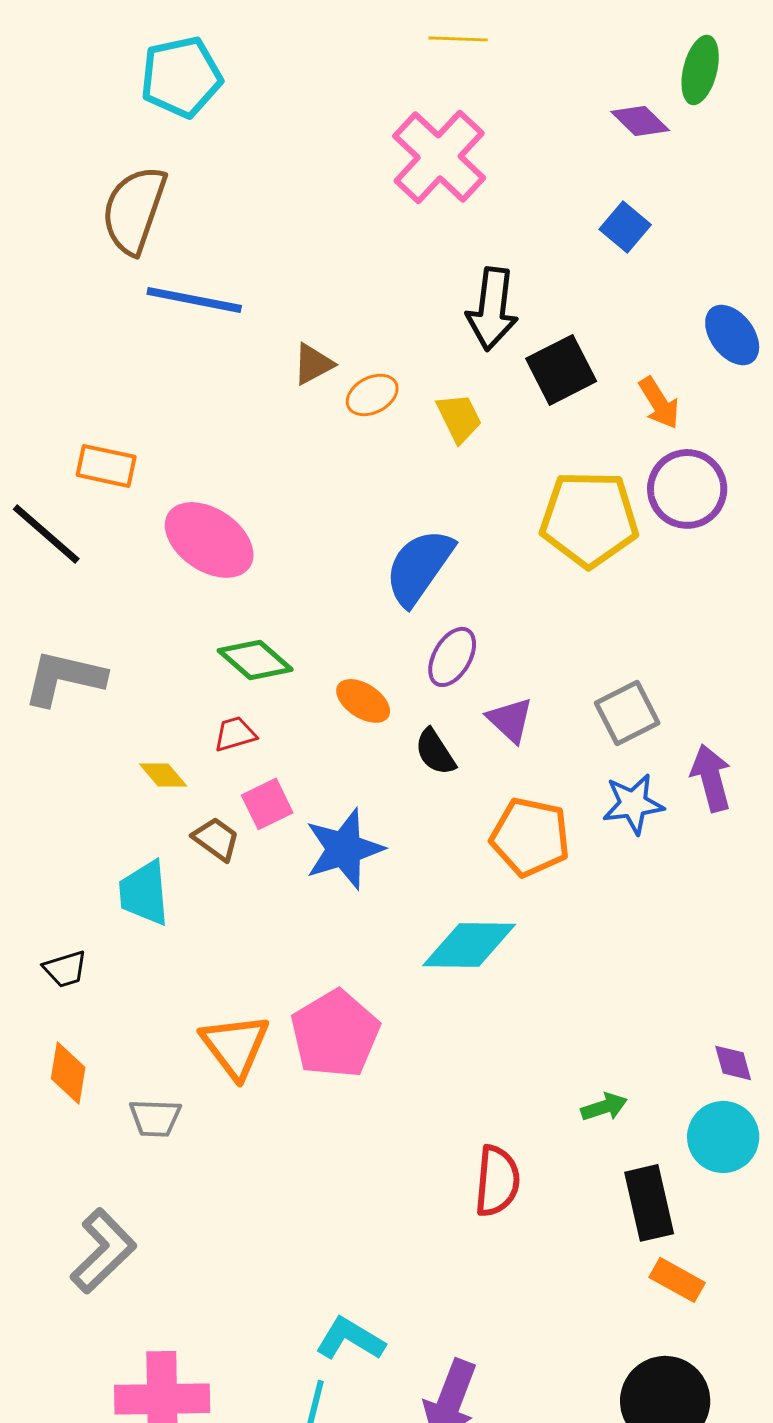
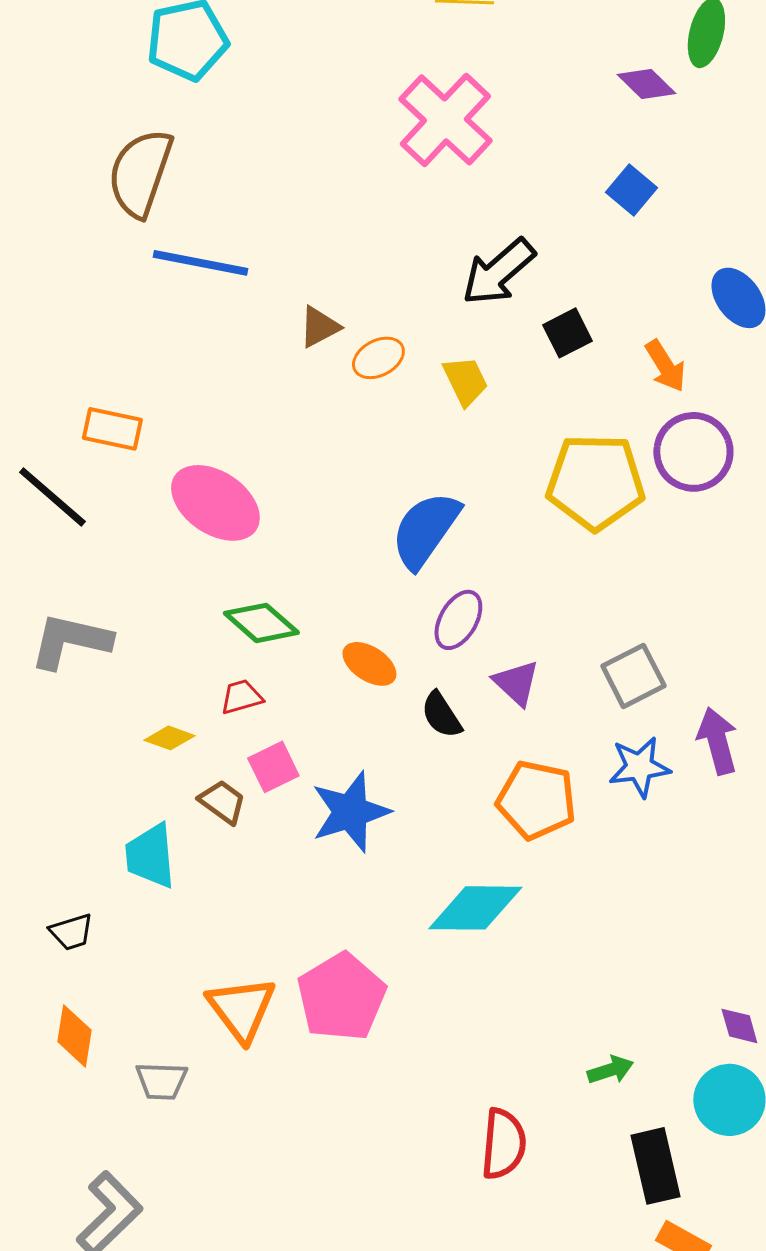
black arrow: (492, 309) -> (498, 272), turned 42
black square: (561, 370) -> (567, 333), size x0.7
yellow diamond: (163, 775) -> (169, 738), turned -30

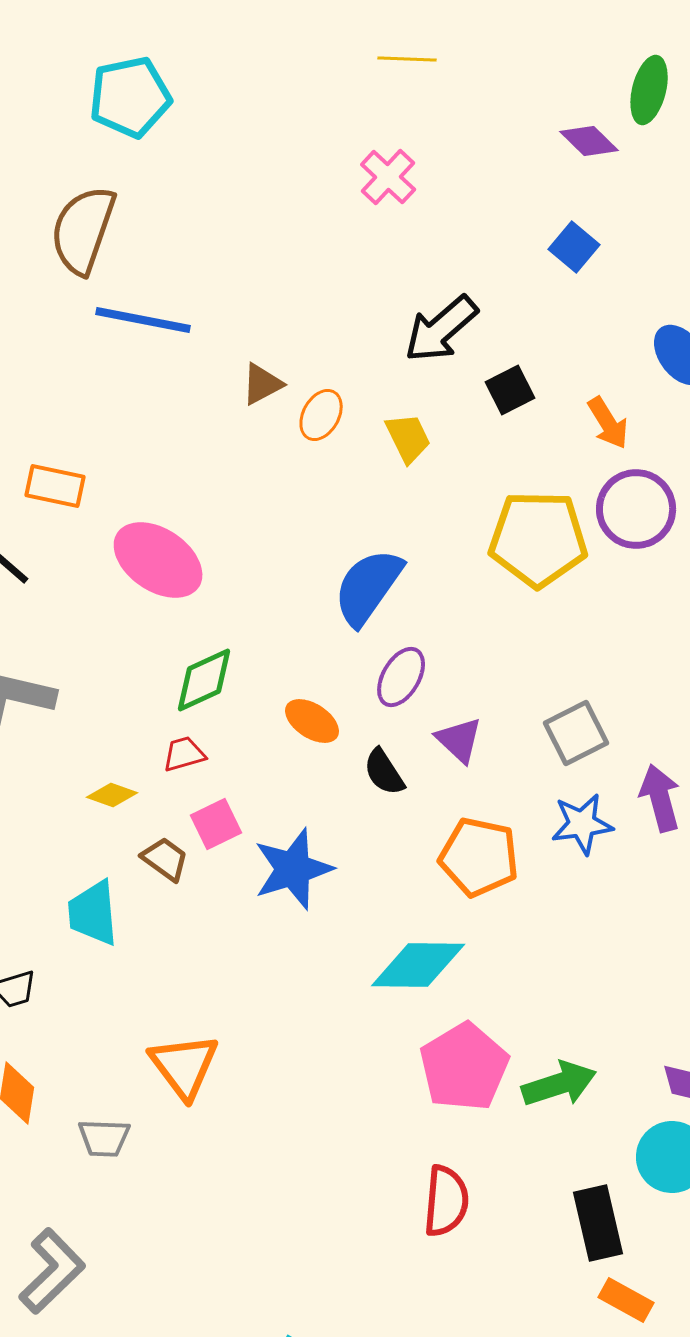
pink cross: (445, 120) -> (388, 177), size x0.6
orange ellipse: (378, 358) -> (321, 415), turned -33
green diamond: (261, 623) -> (204, 680), turned -66
pink pentagon: (341, 997) -> (464, 1067), moved
green arrow: (610, 1070) -> (559, 1084), moved, size x1.6

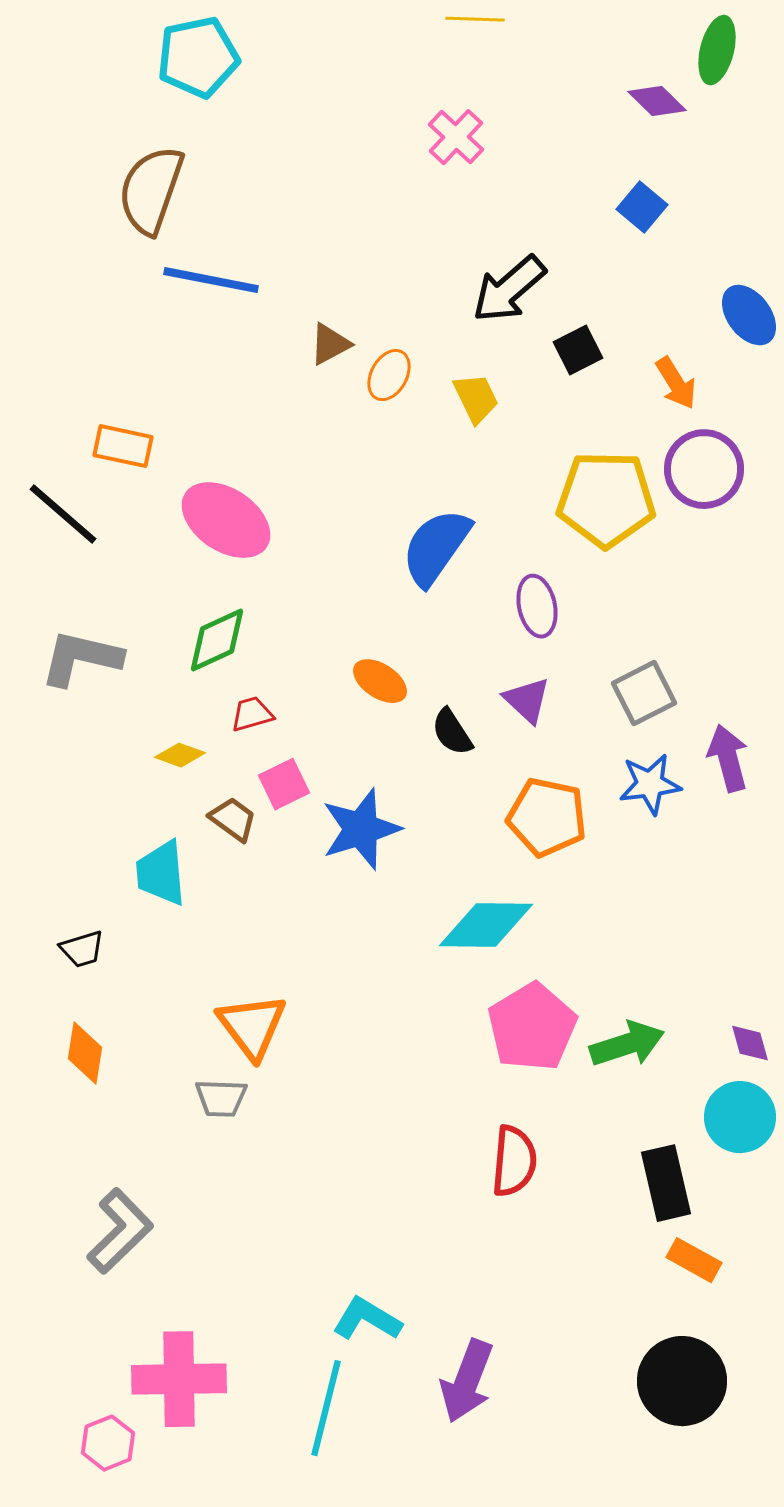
purple ellipse: (401, 677) -> (537, 606), moved, turned -42
green diamond: (204, 680) -> (217, 640), moved
gray trapezoid: (104, 1138) -> (221, 1098), moved

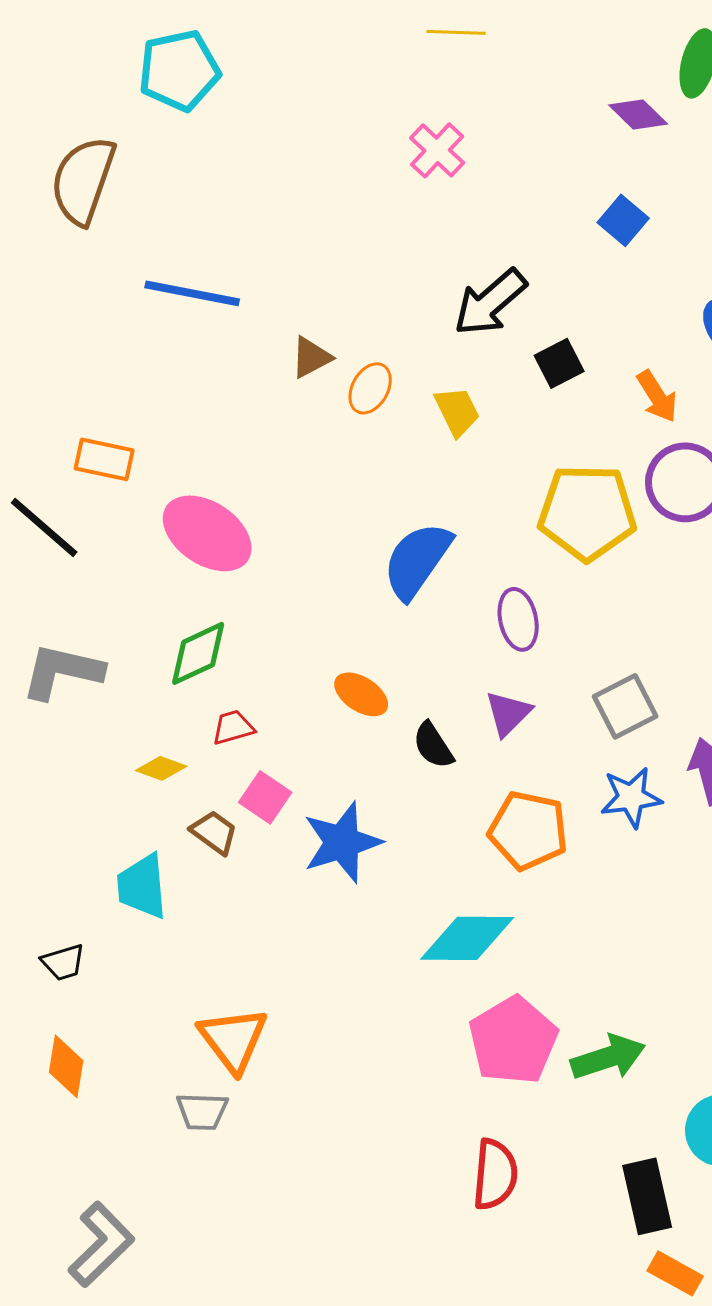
brown semicircle: (151, 190) -> (83, 180), moved
purple triangle: (527, 700) -> (508, 713), turned 32
pink square: (284, 784) -> (265, 797), turned -30

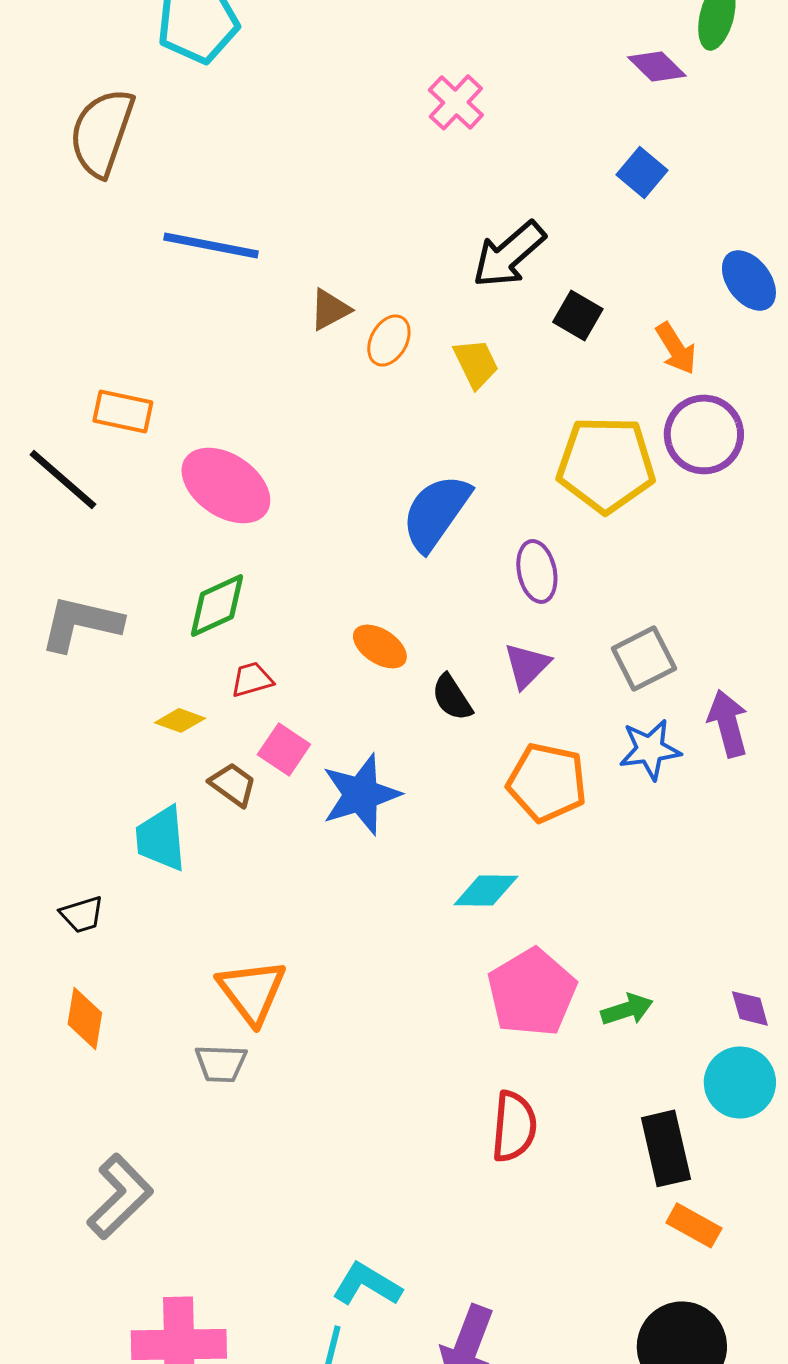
black square: (559, 363) -> (578, 315), turned -33
cyan diamond: (467, 938) -> (486, 890), size x0.7
green arrow: (608, 1057) -> (627, 1009), size x0.7

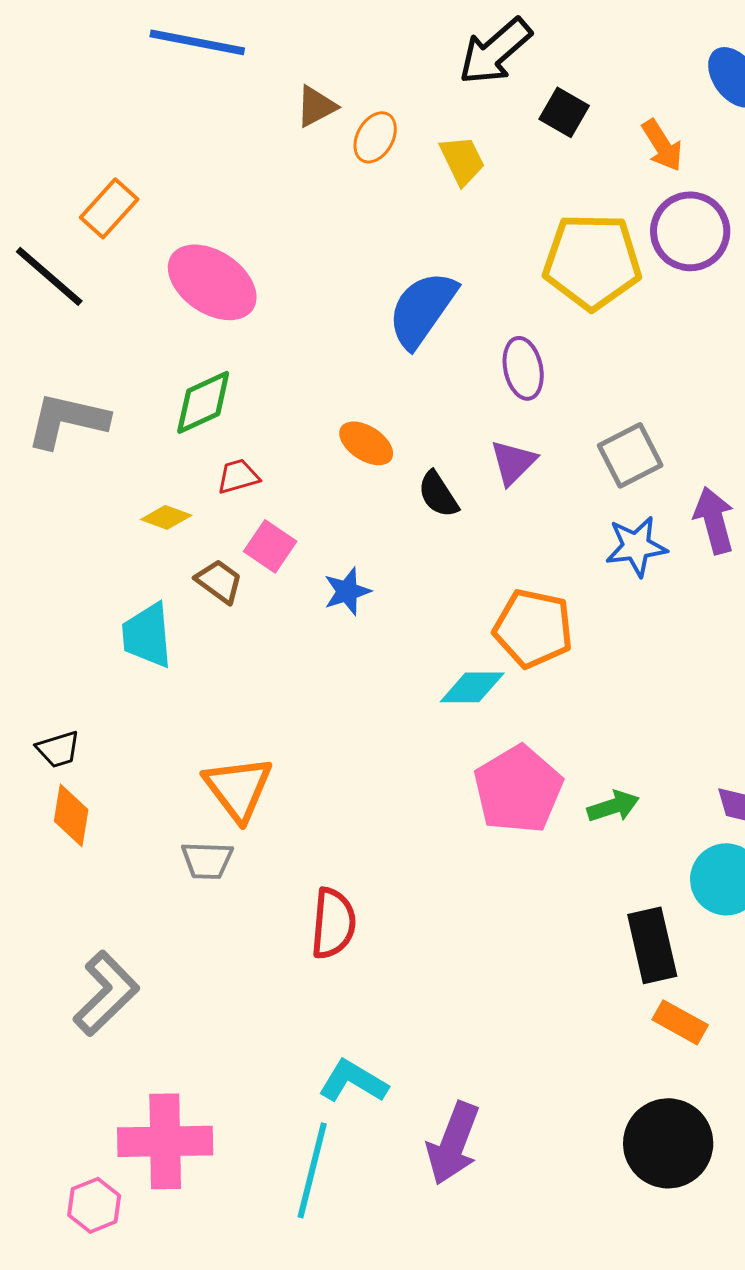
orange rectangle: (123, 411) -> (109, 208), turned -60
orange pentagon: (547, 782) -> (533, 628), moved
blue star: (361, 794) -> (347, 591), size x0.6
black trapezoid: (82, 914) -> (58, 749), moved
red semicircle: (514, 1126) -> (333, 923), moved

